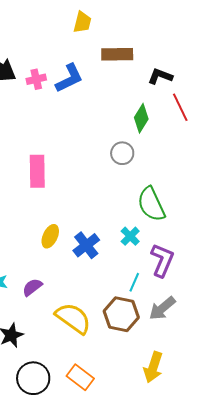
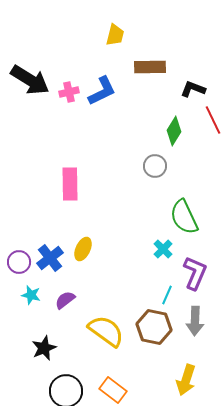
blue cross: (86, 245) -> (50, 258), moved
gray arrow: (162, 308) -> (195, 321), turned -48

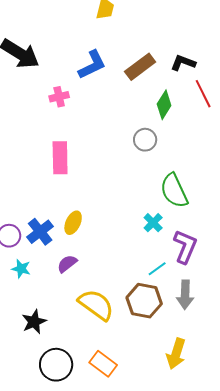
brown rectangle: (150, 67) -> (140, 67), moved, turned -36
pink cross: (69, 92) -> (59, 97), moved
cyan line: (167, 295) -> (157, 269), turned 30
purple semicircle: (65, 300) -> (67, 264), moved

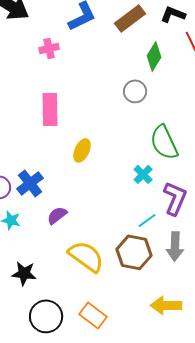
yellow ellipse: (73, 223) -> (82, 150), moved
black star: (34, 322) -> (24, 273), turned 30
yellow arrow: (176, 354) -> (166, 305), turned 72

